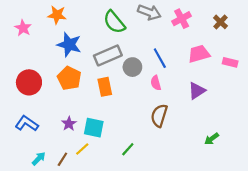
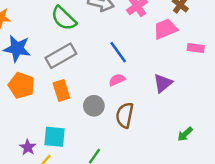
pink trapezoid: (199, 54) -> (165, 29), moved
gray circle: (132, 67) -> (94, 106), moved
pink semicircle: (156, 83) -> (117, 80), turned 88
purple star: (69, 124) -> (28, 147), moved

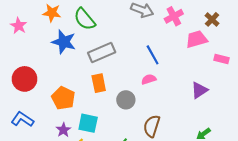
green semicircle: (64, 18) -> (85, 19), moved
purple triangle: (163, 83) -> (199, 90), moved
orange pentagon: (21, 85) -> (63, 98), moved
brown semicircle: (125, 115) -> (152, 126), moved

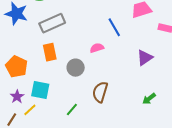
blue line: (153, 55) -> (114, 27), moved

